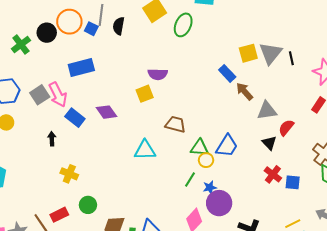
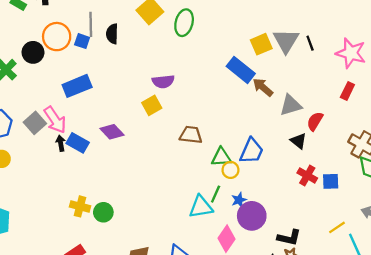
blue rectangle: (227, 73) -> (241, 70), size x1.4
black arrow: (52, 139) -> (61, 143), moved
cyan triangle: (145, 150) -> (201, 207), moved
green circle: (88, 205) -> (103, 212), moved

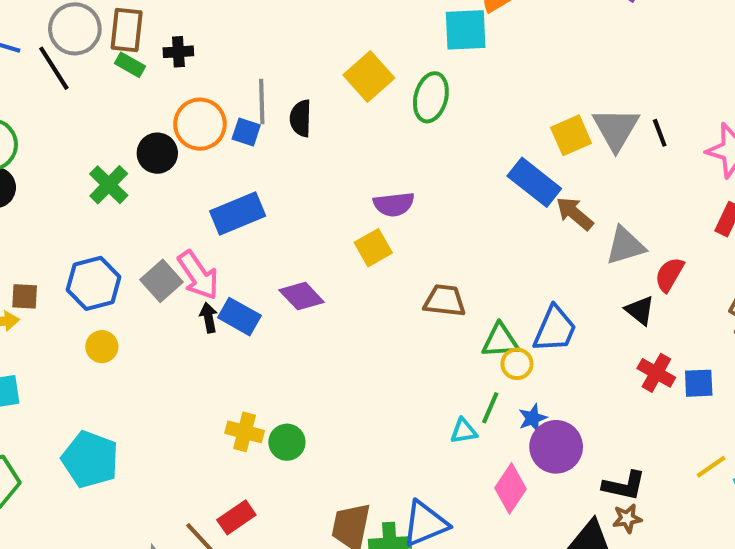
cyan triangle: (201, 207) -> (464, 431), size x0.6

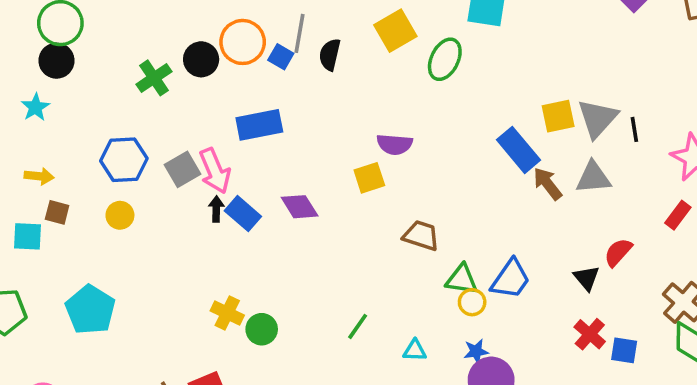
gray triangle: (625, 246) -> (593, 178), moved
brown square: (25, 296) -> (57, 212), moved
green line: (490, 408) -> (358, 326), moved

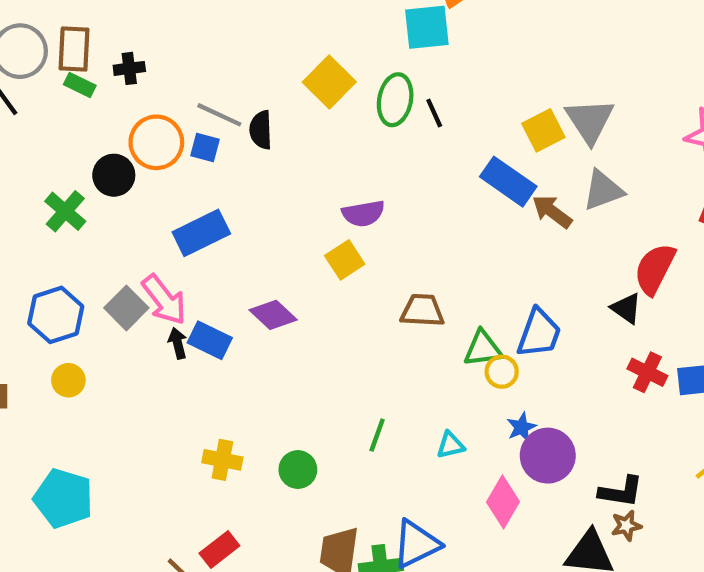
gray line: (299, 33) -> (219, 115), turned -60
black line: (634, 129) -> (434, 113), moved
red semicircle: (618, 252) -> (655, 269), size x1.4
green circle: (262, 329) -> (298, 470), moved

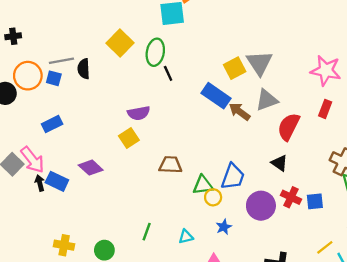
black line: (434, 113) -> (168, 73), moved
gray line: (219, 115) -> (61, 61), turned -35
blue rectangle: (201, 233) -> (52, 124), size x0.7
red semicircle: (655, 269) -> (289, 127), moved
purple circle: (548, 456) -> (261, 206), moved

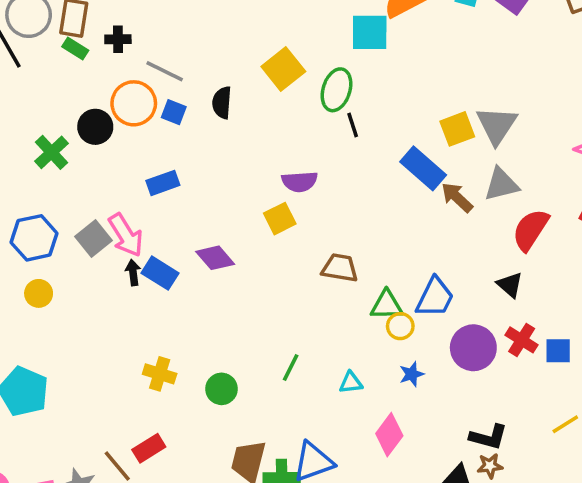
gray line: (61, 61) -> (165, 71), moved, turned 30

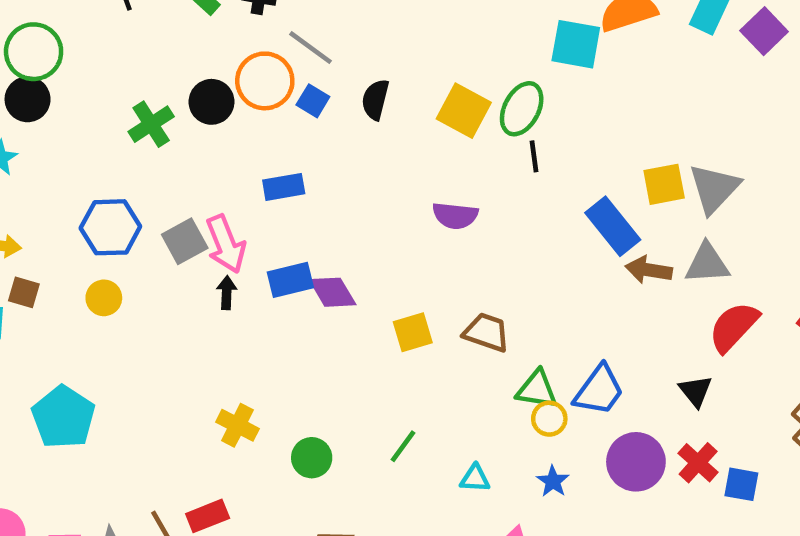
yellow square: (283, 69) -> (464, 111), moved, turned -33
brown arrow: (457, 197) -> (649, 270), turned -44
yellow square: (280, 219) -> (413, 332), moved
blue rectangle: (160, 273) -> (290, 280), moved, turned -56
blue star: (412, 374) -> (553, 481), turned -30

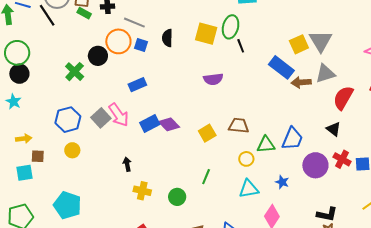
black arrow: (227, 293) -> (127, 164), moved
yellow circle: (549, 419) -> (246, 159), moved
green line: (403, 446) -> (206, 177), moved
cyan triangle: (475, 478) -> (249, 189), size x1.5

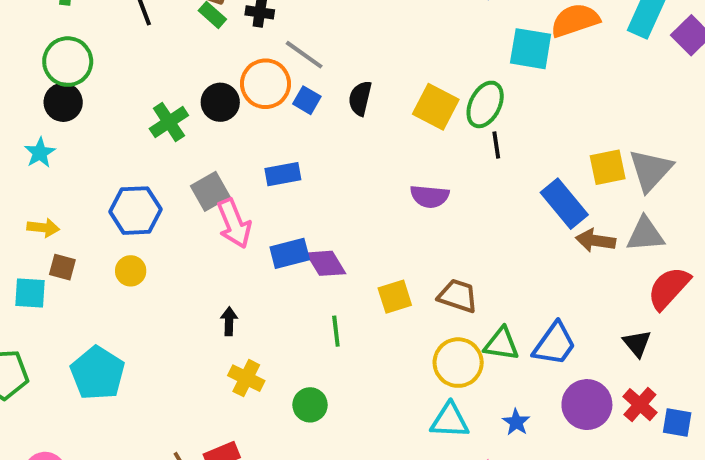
gray square: (101, 118) -> (210, 191), moved
yellow circle: (246, 159) -> (458, 363), size x1.6
green line: (206, 177) -> (336, 331), moved, turned -42

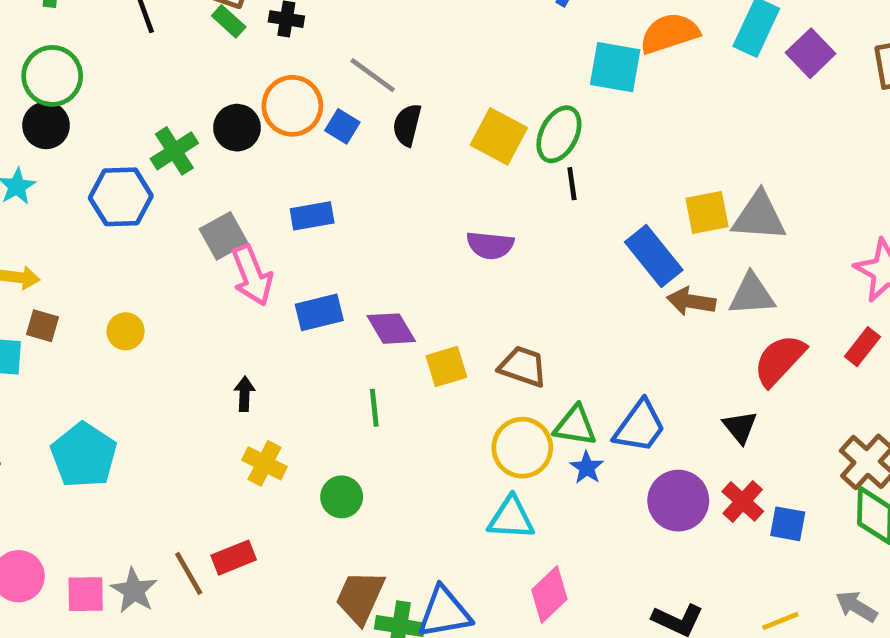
gray line: (304, 55) -> (373, 75), moved
gray triangle: (651, 170) -> (759, 217), turned 51
blue hexagon: (135, 211) -> (121, 197), moved
purple diamond: (326, 263) -> (391, 329), moved
blue star: (516, 422) -> (587, 468), moved

